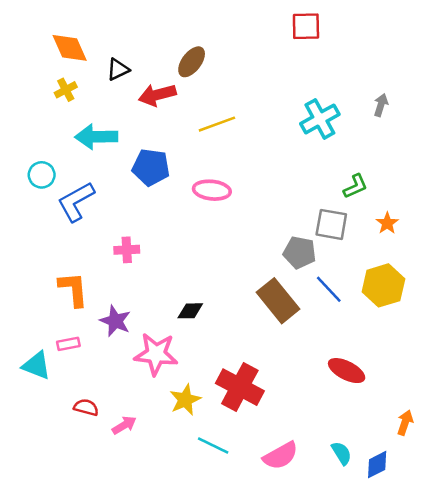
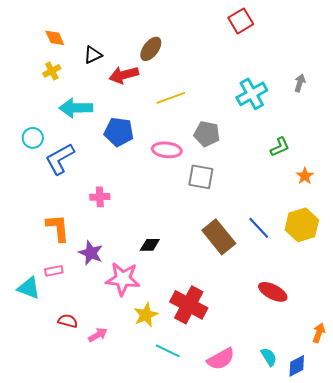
red square: (306, 26) -> (241, 21), turned -30
orange diamond: (70, 48) -> (55, 38), size x0.7
gray square: (331, 224) -> (201, 177), moved
gray pentagon: (300, 252) -> (207, 134), moved

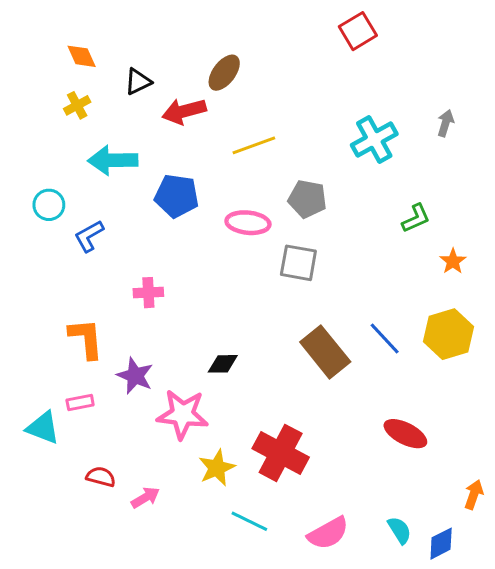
blue L-shape: (60, 159) -> (89, 236), size x0.7

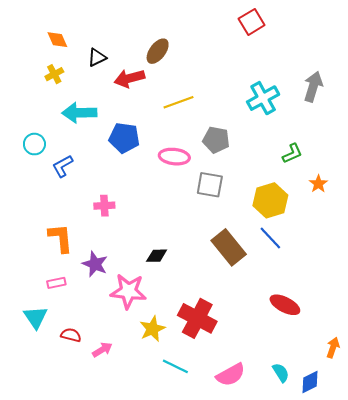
gray arrow: (446, 123) -> (313, 87), size x1.6
yellow hexagon: (449, 334) -> (270, 200), moved
cyan triangle: (43, 428) -> (35, 317), moved, turned 35

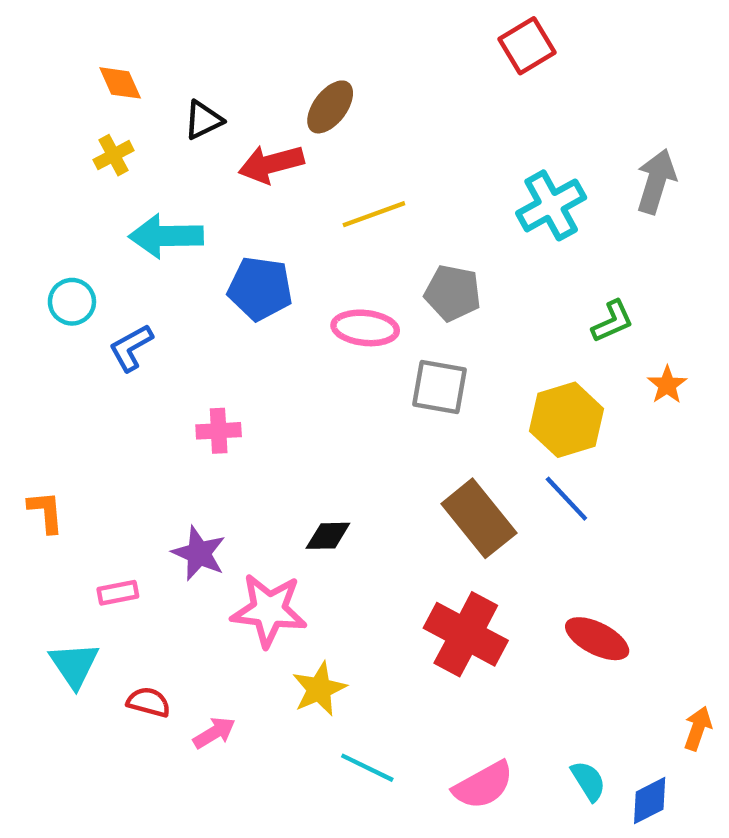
orange L-shape: (61, 238) -> (46, 512), moved, size x0.7
red cross: (197, 318) -> (466, 634), moved

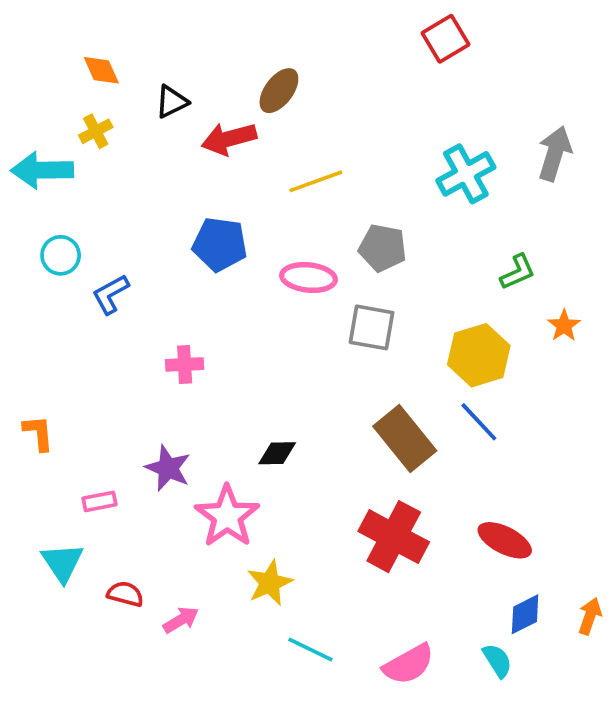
cyan arrow: (166, 236) -> (42, 170), moved
pink star: (269, 610) -> (227, 516), turned 30
blue diamond: (650, 801) -> (525, 614), moved

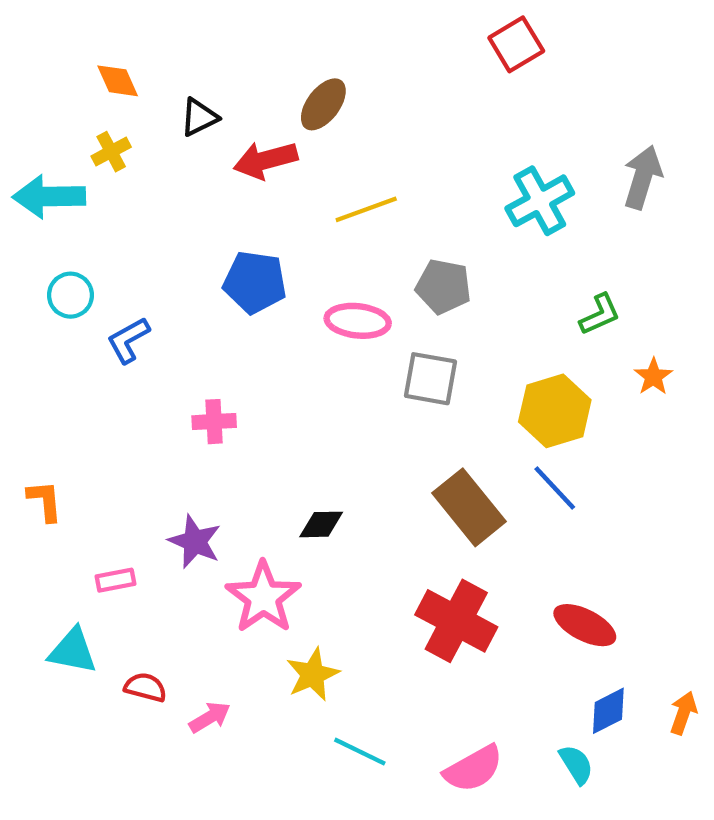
cyan triangle: (62, 562) -> (73, 651), turned -45

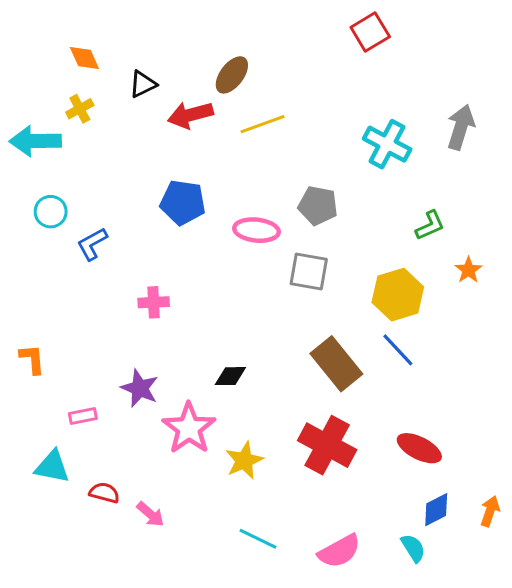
cyan cross: (540, 201) -> (387, 144), turned -33
yellow line: (366, 209) -> (263, 124), moved
yellow star: (313, 674) -> (244, 460), moved
pink arrow: (210, 717) -> (150, 514), turned 72

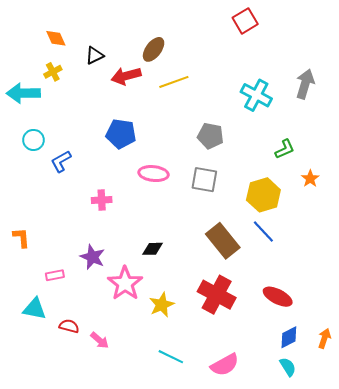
pink ellipse: (256, 230) -> (154, 174), moved
cyan semicircle: (413, 548) -> (288, 367), moved

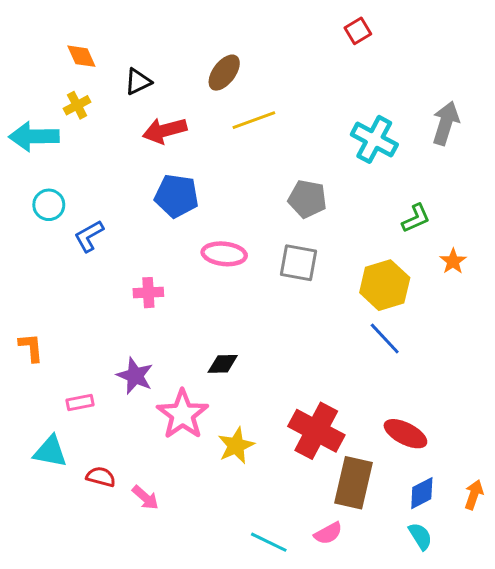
red square: (245, 21) -> (358, 31), size x0.7
red arrow: (126, 76) -> (165, 131), moved
brown rectangle: (223, 241) -> (353, 483), moved, turned 52
cyan line: (171, 357) -> (269, 542), moved
pink semicircle: (225, 365) -> (328, 533), size x0.7

